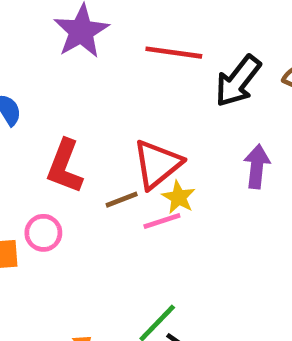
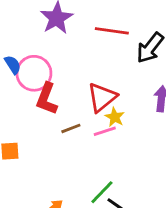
brown line: (122, 200) -> (71, 128), moved
pink circle: (43, 233) -> (34, 73), moved, size x1.6

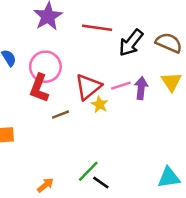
pink circle: (34, 73) -> (45, 67), moved
pink line: (105, 131) -> (121, 86), moved

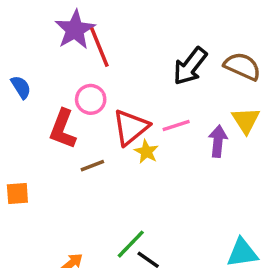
red line: (97, 28) -> (99, 47), moved, turned 60
pink circle: (45, 67) -> (91, 99), moved, size x0.7
purple arrow: (141, 88) -> (218, 141), moved

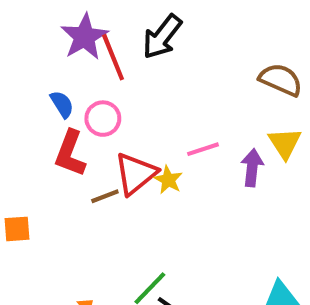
black arrow: (190, 66) -> (162, 37), moved
blue semicircle: (21, 87) -> (62, 104), moved
red triangle: (131, 127) -> (136, 174), moved

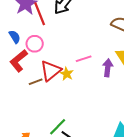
red L-shape: (70, 153) -> (19, 61), turned 30

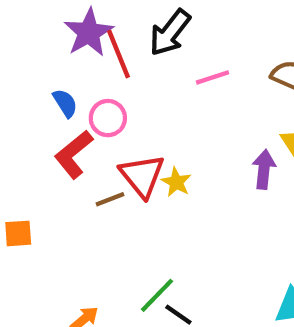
pink line: (84, 59) -> (213, 77), moved
red triangle: (51, 71) -> (142, 176), turned -30

